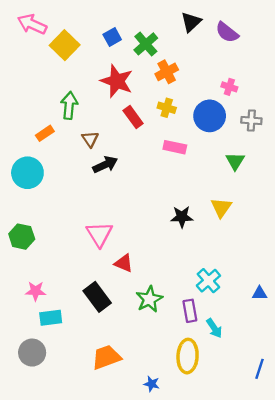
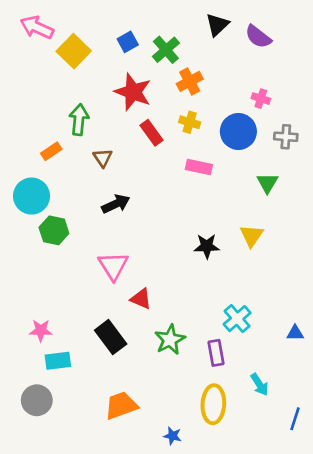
black arrow: (105, 165) -> (116, 204), moved
green hexagon: (22, 237) -> (54, 230), moved
cyan arrow: (214, 328) -> (259, 384), moved

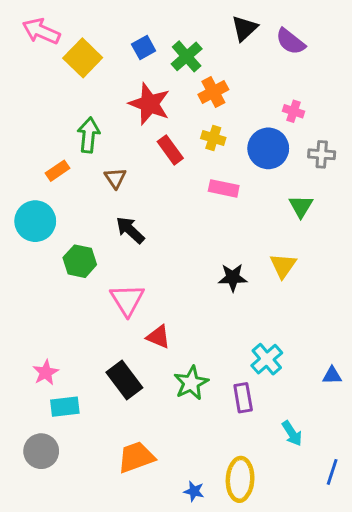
black arrow: (116, 204) -> (130, 230), turned -112
green hexagon: (54, 230) -> (80, 261), moved
pink star: (41, 330) -> (46, 373), turned -30
yellow ellipse: (213, 404) -> (240, 479), moved

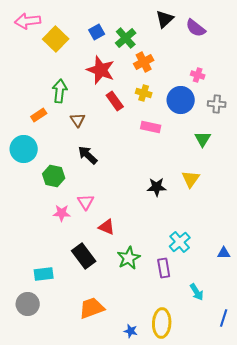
pink arrow: (41, 31) -> (28, 21), turned -30
pink triangle: (127, 300) -> (86, 202), size x0.7
pink star: (46, 373) -> (62, 213), moved, turned 30

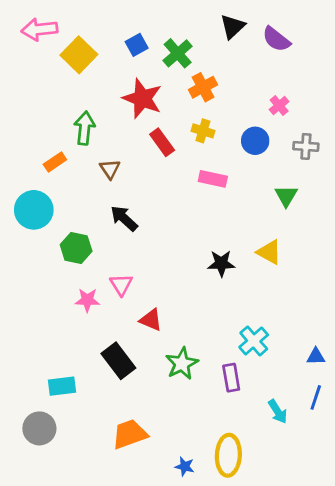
pink cross: (198, 75) -> (279, 106), turned 32
blue circle: (181, 100) -> (255, 141), size x0.7
yellow triangle: (191, 179) -> (269, 252), turned -36
blue line: (224, 318) -> (316, 397), moved

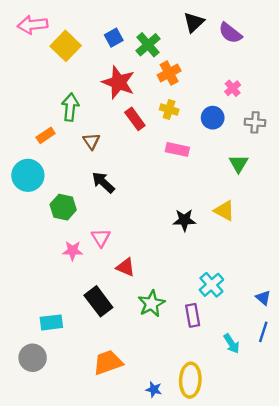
blue triangle: (316, 357) -> (263, 298), turned 42

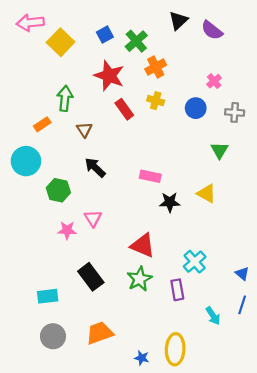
pink rectangle: (177, 149) -> (150, 176), moved
red triangle: (126, 267) -> (143, 245), moved, size x1.4
gray circle: (33, 358) -> (53, 336), moved

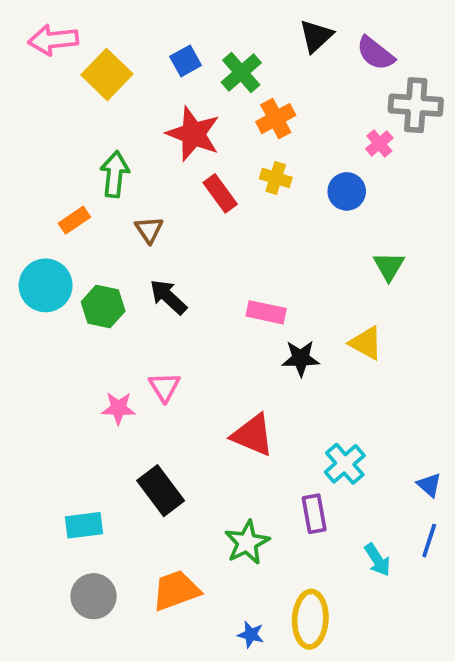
gray cross: (235, 112) -> (416, 105), moved, size x1.5
green hexagon: (58, 190) -> (103, 307), moved
green star: (139, 279) -> (247, 542), moved

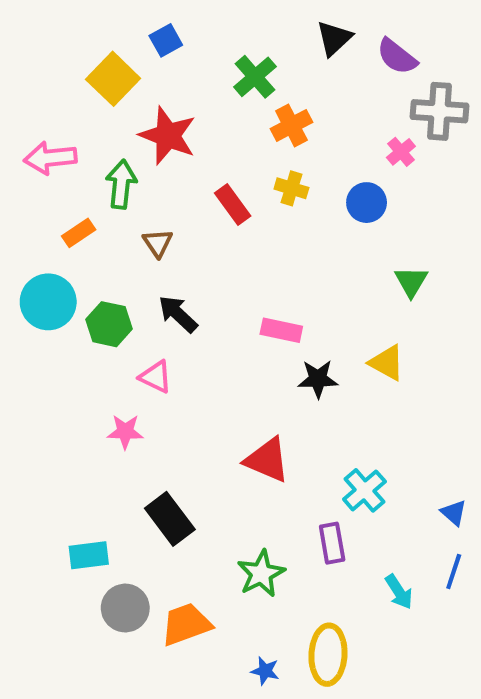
pink arrow: (53, 40) -> (50, 158), moved
blue square: (186, 61) -> (166, 40), moved
red star: (193, 134) -> (168, 136), moved
pink triangle: (164, 387) -> (156, 377), moved, turned -32
gray circle: (94, 596) -> (125, 608), moved

